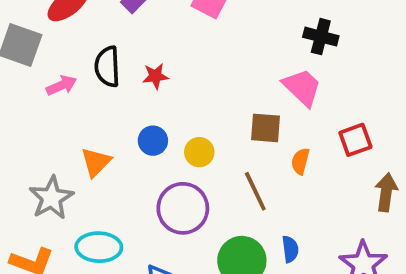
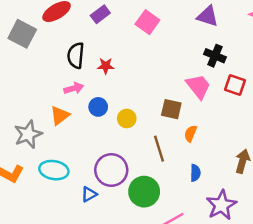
pink arrow: (61, 85) -> (74, 88), moved
red square: (355, 140) -> (235, 85), moved, turned 30
purple circle: (183, 208) -> (111, 170), moved
blue semicircle: (290, 249) -> (195, 173), moved

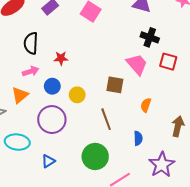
red star: (106, 66) -> (61, 58), moved
orange semicircle: (191, 133) -> (146, 105), moved
purple circle: (111, 170) -> (52, 120), moved

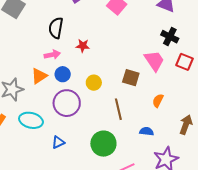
blue circle: (52, 86) -> (63, 74), moved
blue semicircle: (138, 138) -> (147, 131), turned -88

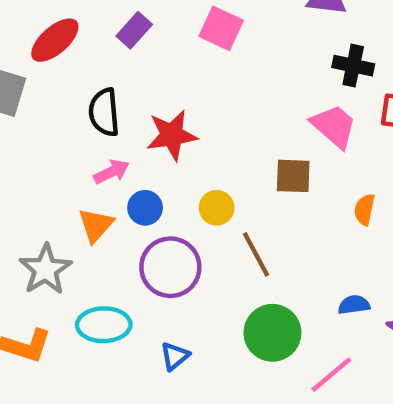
red star: (83, 46) -> (172, 135), size x1.6
brown line: (118, 109) -> (256, 254), moved
blue semicircle: (147, 131) -> (354, 305), moved

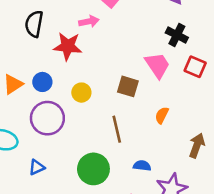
pink arrow: (112, 172) -> (89, 21), moved
brown line: (256, 254) -> (117, 129), moved

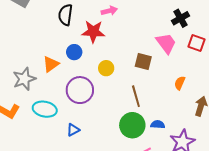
black cross: (177, 35) -> (181, 18), turned 36
blue circle: (42, 82) -> (74, 52), moved
orange semicircle: (162, 115) -> (180, 83), moved
green circle: (93, 169) -> (132, 125), moved

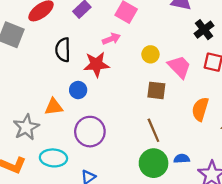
black cross: (181, 18) -> (204, 30), moved
orange triangle: (51, 64) -> (54, 107), turned 36
yellow circle: (106, 68) -> (150, 54), moved
orange semicircle: (180, 83) -> (200, 109), size x1.5

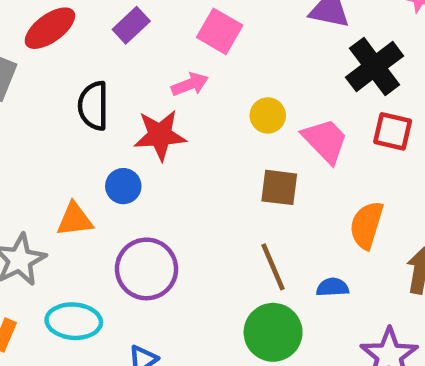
black cross: (204, 30) -> (375, 67), size x1.4
blue semicircle: (182, 159) -> (333, 287), moved

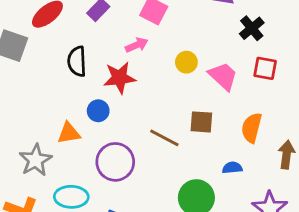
black cross: (375, 67) -> (252, 28), size x0.7
brown square: (279, 187) -> (201, 122), moved
brown line: (273, 267) -> (164, 138), moved, turned -36

